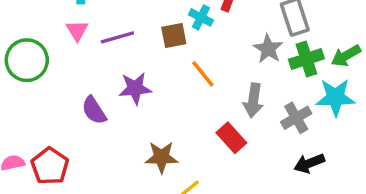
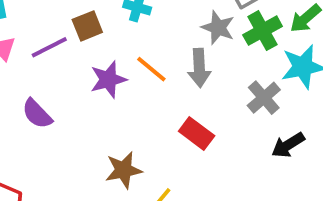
brown square: (174, 36) -> (87, 26), moved
purple star: (135, 88) -> (108, 79), moved
gray arrow: (253, 100) -> (199, 68), moved
purple semicircle: (94, 110) -> (37, 114), moved

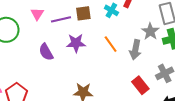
purple star: (108, 79) -> (76, 43), moved
red rectangle: (197, 134) -> (140, 85), moved

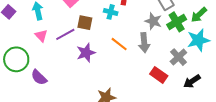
brown square: (83, 13) -> (85, 23), turned 35
purple semicircle: (46, 52) -> (39, 77), moved

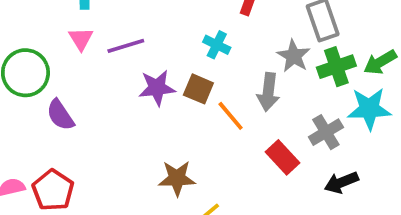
cyan cross: (111, 12) -> (217, 45), moved
brown square: (85, 23) -> (198, 89), moved
orange line: (119, 44) -> (231, 116), moved

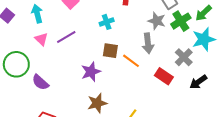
cyan cross: (217, 45) -> (107, 22), moved, turned -32
purple star: (157, 88) -> (91, 72), moved
brown star: (177, 178) -> (97, 103), moved

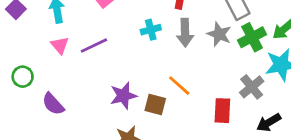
gray arrow: (148, 43) -> (185, 33), moved
brown square: (110, 51) -> (155, 104), moved
green circle: (16, 64) -> (23, 77), size x0.6
red rectangle: (164, 76) -> (222, 111), turned 54

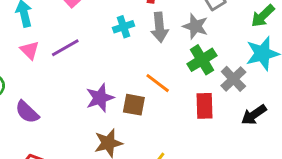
green cross: (252, 37) -> (202, 60), moved

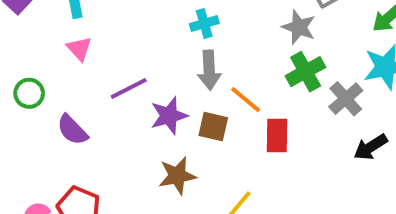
gray arrow: (160, 27) -> (209, 70), moved
purple line: (65, 48) -> (129, 89), moved
red rectangle: (205, 106) -> (277, 135), moved

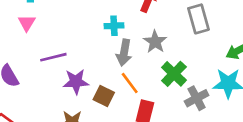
gray star: (299, 27) -> (155, 42), moved
gray arrow: (209, 70) -> (124, 53), moved
green cross: (306, 72) -> (174, 74), turned -30

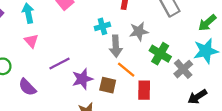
gray star: (155, 42) -> (139, 31), turned -30

